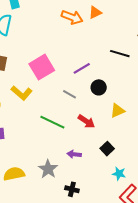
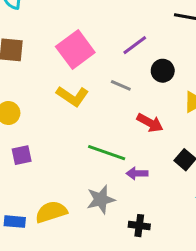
yellow L-shape: (22, 93) -> (73, 96), moved
green line: (52, 122) -> (107, 153), moved
gray star: (48, 169) -> (101, 199), turned 30

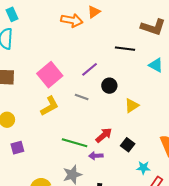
yellow L-shape: (73, 96) -> (50, 106), turned -60
red arrow: (150, 123) -> (104, 135), moved, turned -66

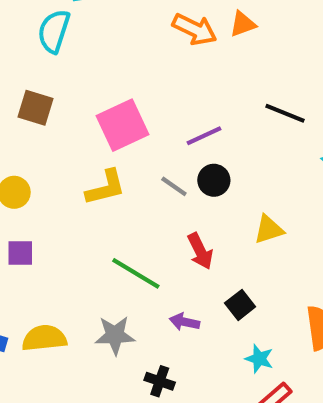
black circle: (109, 86) -> (214, 180), moved
red arrow: (104, 135) -> (200, 251), moved, turned 90
purple arrow: (96, 156) -> (185, 322), moved

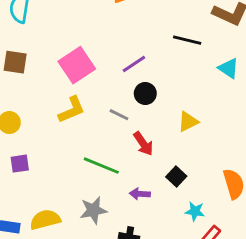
gray line: (174, 186) -> (119, 115), moved

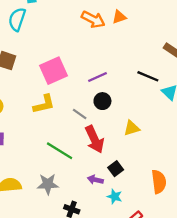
black line: (187, 40) -> (148, 76), moved
red arrow: (143, 144) -> (95, 139), size x1.4
purple arrow: (140, 194) -> (95, 180), moved
cyan star: (195, 211) -> (115, 197), moved

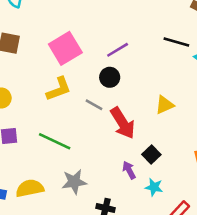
black circle: (102, 101) -> (110, 77), moved
gray line: (80, 114) -> (94, 105), moved
green line: (60, 151) -> (55, 141), moved
purple arrow: (95, 180) -> (129, 170), turned 56

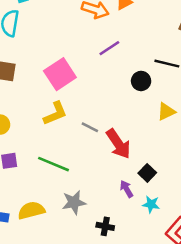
purple line: (118, 50) -> (109, 48), moved
black circle: (110, 77) -> (141, 81), moved
yellow triangle: (165, 105) -> (166, 112), moved

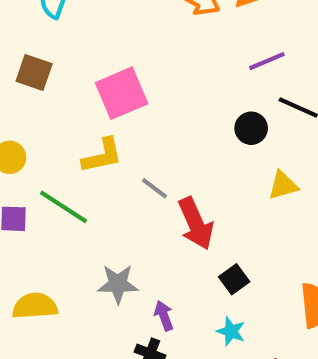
purple line: (109, 48) -> (267, 61), moved
green line: (53, 164) -> (64, 207), moved
purple arrow: (126, 189) -> (164, 316), moved
gray star: (74, 202) -> (118, 284), moved

